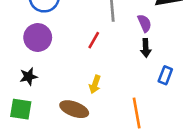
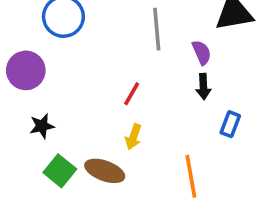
purple circle: (38, 38) -> (26, 70), moved
red line: (94, 40) -> (132, 94), moved
green square: (21, 109) -> (60, 171), moved, turned 30

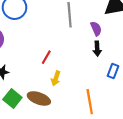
red line: (132, 94) -> (46, 57), moved

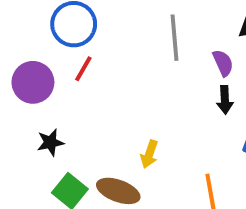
red line: (46, 57) -> (83, 69), moved

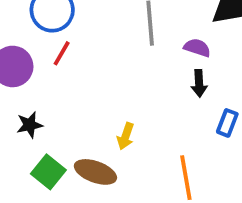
purple semicircle: (223, 63) -> (197, 48), turned -48

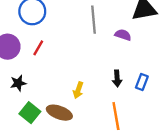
red line: (62, 53) -> (38, 48), moved
black arrow: (199, 83) -> (117, 78), moved

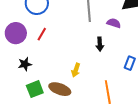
black arrow: (117, 78) -> (100, 44), moved
green square: (30, 113) -> (35, 89), turned 30

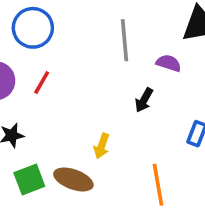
black arrow: (100, 44) -> (144, 100), turned 32

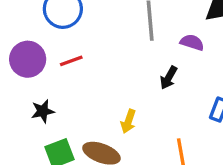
red line: (42, 83) -> (71, 61), turned 40

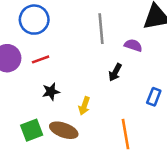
black star: (43, 111) -> (51, 92), moved

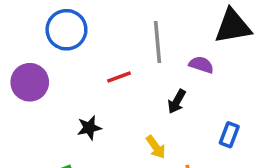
red line: (41, 59) -> (119, 77), moved
yellow arrow: (84, 106) -> (156, 147), moved, turned -54

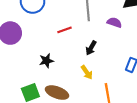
black arrow: (177, 102) -> (91, 48), moved

